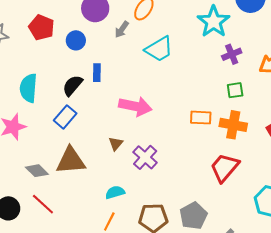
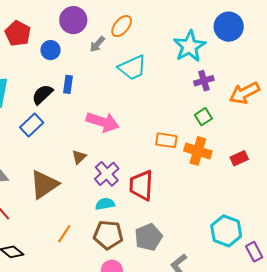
green square: (235, 90) -> (203, 117), turned -30
brown triangle: (71, 161) -> (44, 184), moved, turned -36
red trapezoid: (225, 168) -> (141, 185), moved, turned -44
cyan semicircle: (115, 192) -> (105, 204), moved

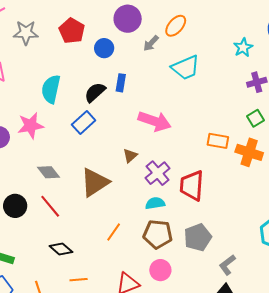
cyan star: (189, 46) -> (243, 47), size x0.6

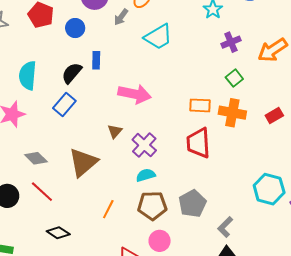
red trapezoid: (192, 185) -> (198, 143), moved

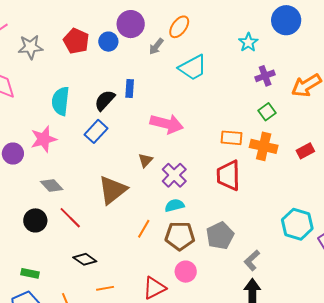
blue circle: (75, 28) -> (108, 42), moved
gray diamond: (36, 158) -> (52, 186), moved
orange line: (108, 209) -> (144, 229), moved

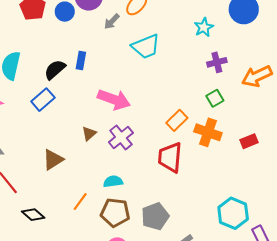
orange rectangle: (232, 138) -> (177, 120), turned -55
purple cross: (174, 175) -> (121, 137), moved
brown triangle: (112, 190) -> (53, 160), size x0.7
black diamond: (85, 259) -> (33, 215), moved

